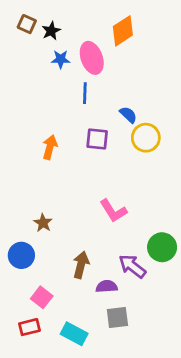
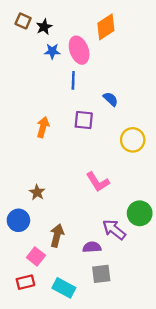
yellow circle: (146, 138) -> (133, 140), moved
brown arrow: (81, 265) -> (57, 235), moved

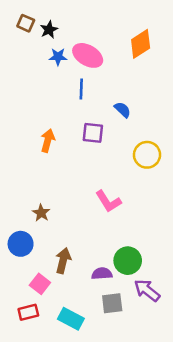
orange diamond: (106, 27) -> (141, 44), moved
pink ellipse: (79, 50) -> (88, 55), turned -40
green circle: (140, 213) -> (128, 261), moved
purple arrow: (114, 230) -> (147, 290), moved

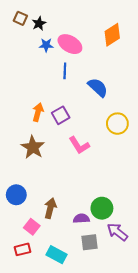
blue semicircle: (123, 110) -> (98, 87), size x1.5
purple square: (93, 133) -> (61, 115), moved, turned -36
pink L-shape: (108, 201) -> (79, 145), moved
brown star: (41, 213) -> (33, 147), moved, size x1.6

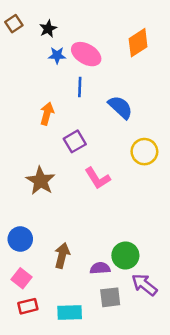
brown square: (20, 18) -> (14, 24), moved, turned 32
orange arrow: (38, 112) -> (47, 114), moved
pink square: (32, 227) -> (22, 278), moved
cyan rectangle: (57, 255) -> (70, 312), turned -30

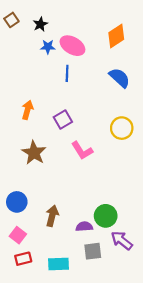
blue semicircle: (120, 107) -> (120, 78), moved
orange arrow: (47, 114) -> (28, 110), moved

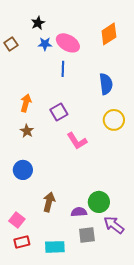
brown square: (11, 20) -> (11, 44), moved
blue semicircle: (120, 78) -> (106, 84), moved, turned 40
brown star: (34, 153) -> (27, 131), moved, size x0.6
blue circle: (17, 202) -> (23, 170), moved

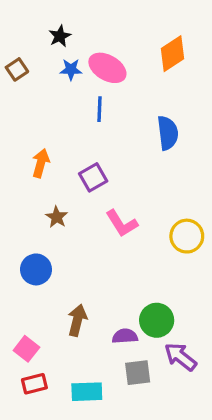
yellow circle: (114, 120) -> (187, 236), moved
brown star: (27, 131) -> (57, 217), moved

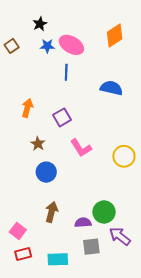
blue semicircle: (168, 133) -> (111, 88), turned -70
blue circle: (36, 269) -> (46, 172), moved

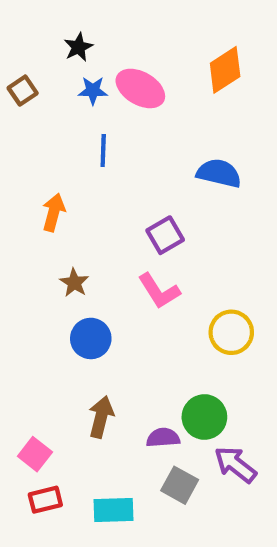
blue line: (66, 72) -> (103, 150), moved
purple square: (62, 117) -> (165, 235), moved
yellow circle: (124, 156) -> (231, 332), moved
gray square: (91, 247) -> (180, 485), turned 36

